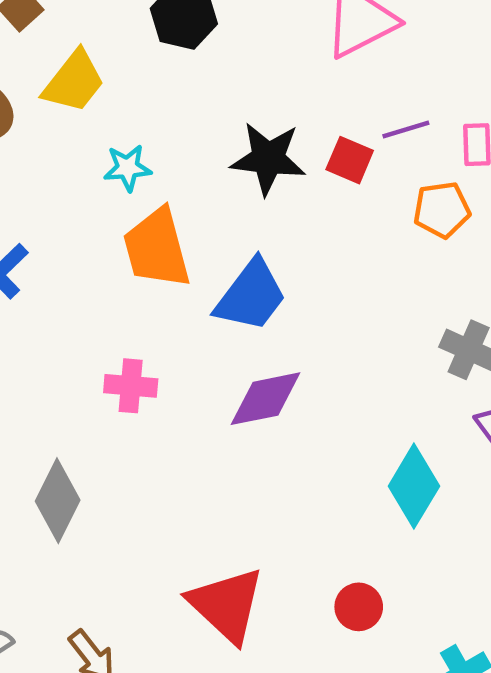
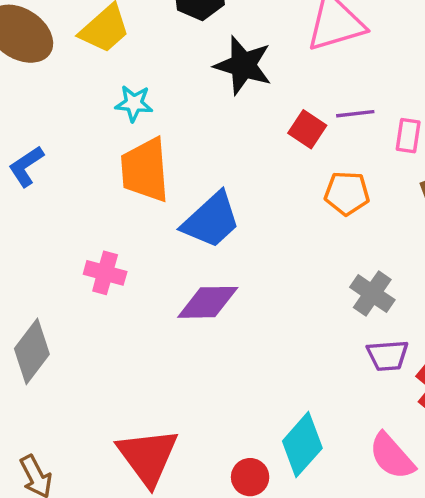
black star: (268, 159) -> (243, 65), moved
orange pentagon: (442, 210) -> (347, 193), moved
cyan diamond: (414, 486) -> (302, 445), moved

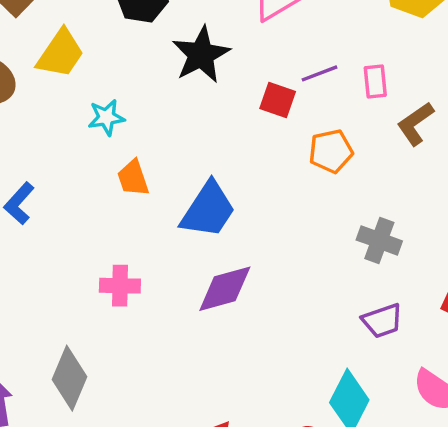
black star: (243, 65) -> (201, 55), turned -30
orange trapezoid: (145, 170) -> (133, 178), size x0.6
purple trapezoid: (388, 355) -> (382, 321), moved

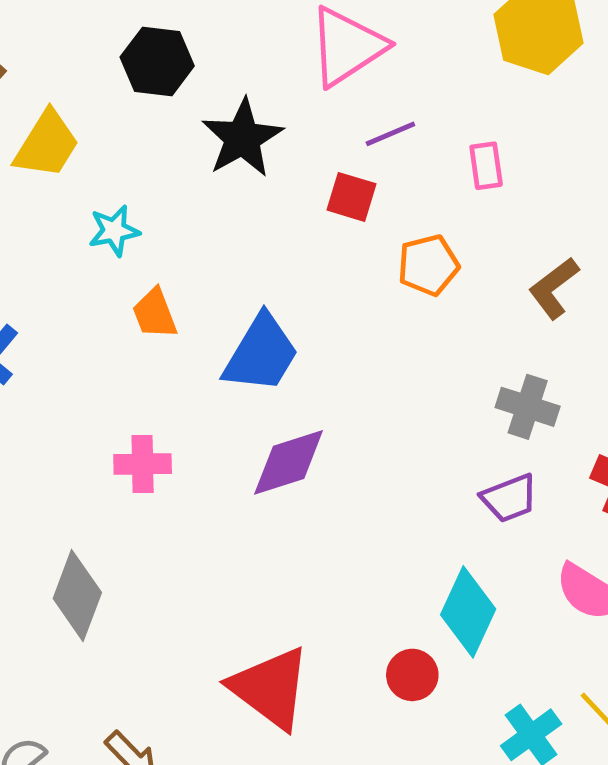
purple line: (320, 73) -> (390, 134), moved
brown L-shape: (415, 124) -> (554, 288), moved
gray cross: (379, 240) -> (528, 407), moved

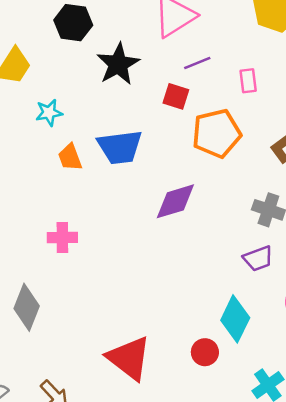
orange pentagon: (428, 265) -> (216, 133), size x1.5
blue trapezoid: (261, 354) -> (120, 147), moved, turned 51
purple diamond: (289, 462) -> (175, 201), moved

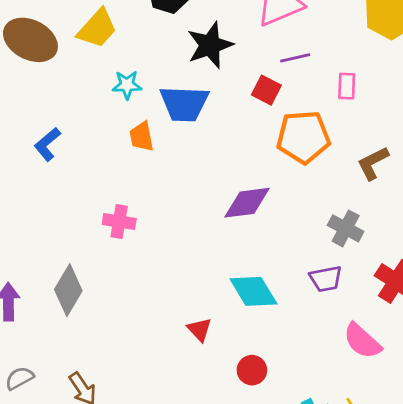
blue trapezoid: (120, 147) -> (184, 104), moved
cyan diamond: (235, 319) -> (253, 291), moved, turned -66
red triangle: (129, 358) -> (200, 329), moved, size x0.5

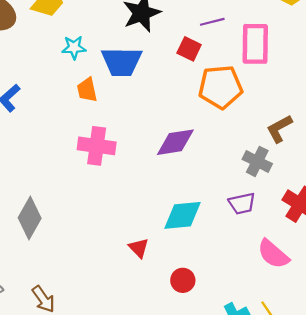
pink rectangle: (347, 86) -> (255, 44), size x1.8
brown L-shape: (373, 163) -> (279, 129), moved
pink cross: (119, 221) -> (97, 146), moved, size x1.4
cyan diamond: (253, 291) -> (182, 215), turned -63

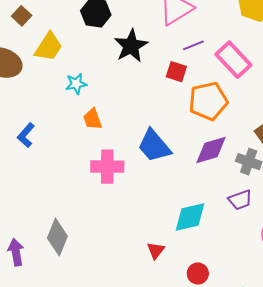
pink rectangle: (255, 44) -> (233, 60), turned -36
blue trapezoid: (122, 62) -> (154, 146), moved, turned 57
purple diamond: (175, 142) -> (211, 150), moved
red triangle: (139, 248) -> (156, 250), turned 30

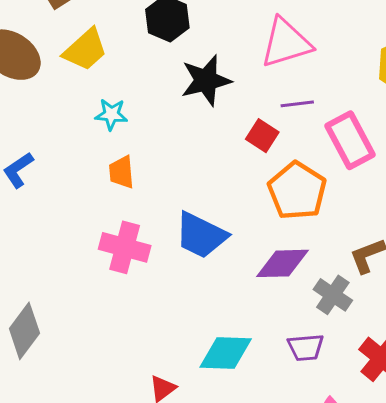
orange pentagon: (208, 101) -> (297, 191), turned 30
blue trapezoid: (154, 146) -> (201, 235), turned -39

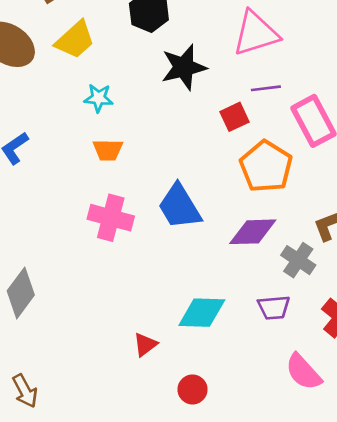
red square: (262, 136) -> (234, 117), turned 32
orange trapezoid: (121, 172) -> (108, 150), turned -84
blue trapezoid: (201, 235) -> (179, 207), turned 33

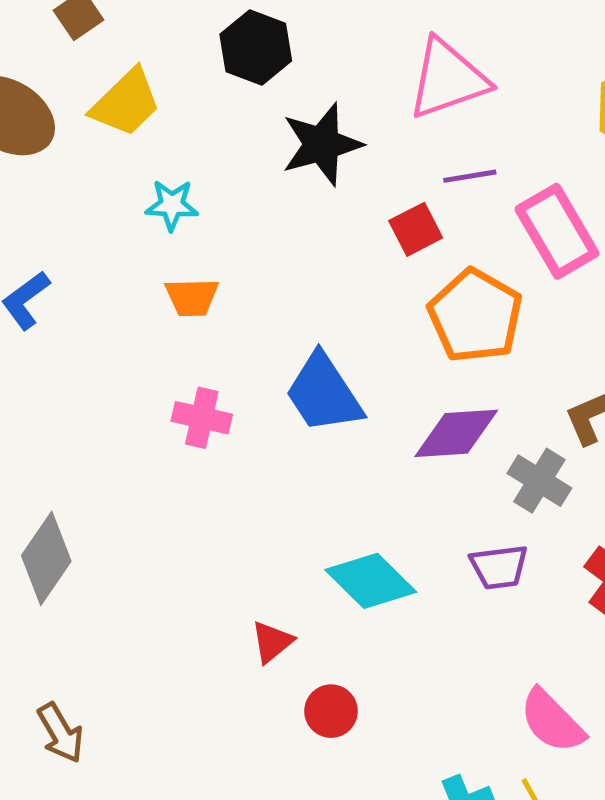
pink cross: (111, 218) -> (202, 418), size x0.7
cyan diamond: (202, 313) -> (371, 581), turned 45
pink semicircle: (303, 372) -> (552, 721), moved
red circle: (193, 389) -> (331, 711), moved

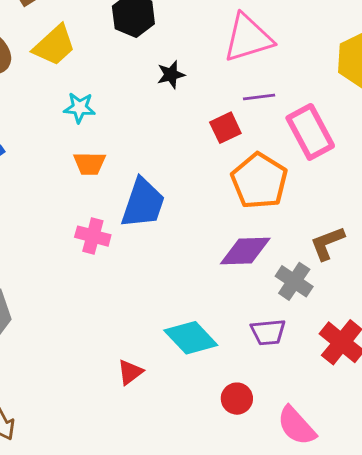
black star: (322, 144) -> (171, 75), size x0.6
blue trapezoid: (324, 393) -> (143, 203), moved, turned -130
red circle: (331, 711) -> (237, 399), moved

